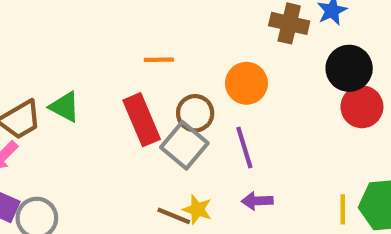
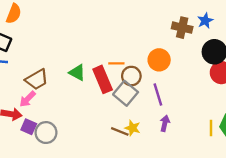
orange line: (159, 60) -> (116, 63), moved
green triangle: (65, 107) -> (77, 73), moved
purple arrow: (257, 201) -> (165, 123), turned 105

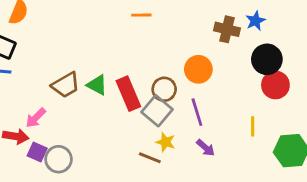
orange line: (116, 63) -> (141, 15), moved
brown trapezoid: (37, 79) -> (66, 85), moved
purple arrow: (165, 123) -> (206, 148), turned 119
yellow star: (133, 128) -> (166, 142), moved
yellow line: (211, 128) -> (253, 126), moved

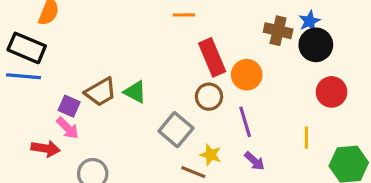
black circle: (267, 59) -> (316, 45), moved
red rectangle: (128, 94) -> (212, 57), moved
gray square: (157, 111) -> (176, 130), moved
pink arrow: (36, 118) -> (68, 128), turned -90
purple square: (37, 152) -> (69, 106), moved

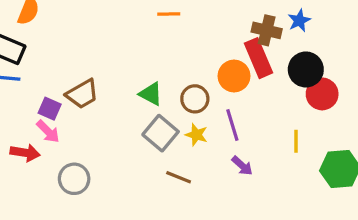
black circle: (316, 45) -> (306, 69), moved
red rectangle: (212, 57) -> (258, 58), moved
green triangle: (135, 92) -> (151, 94), moved
yellow star: (211, 155) -> (196, 135), moved

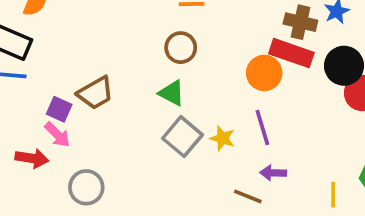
red rectangle: (258, 58) -> (291, 53), turned -48
brown circle: (195, 99) -> (181, 48), moved
yellow line: (296, 141) -> (333, 195), moved
purple arrow: (242, 166) -> (273, 173), turned 140
brown line: (179, 177) -> (248, 196), moved

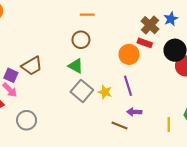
brown cross: (300, 22) -> (150, 25), turned 30
red rectangle: (291, 53) -> (145, 43), size x0.6

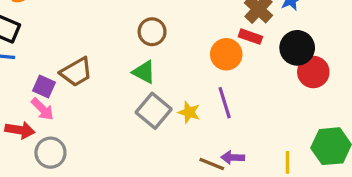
purple arrow: (134, 112) -> (233, 157), moved
gray circle: (27, 120) -> (50, 153), moved

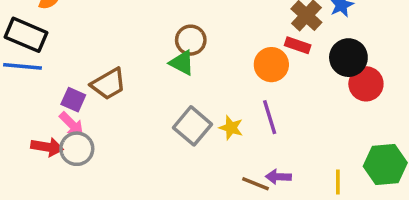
green triangle: (144, 72) -> (182, 63), moved
gray circle: (50, 153) -> (77, 149), moved

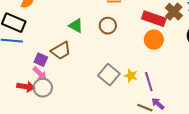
red rectangle: (298, 45) -> (154, 19), moved, size x1.6
green triangle: (182, 63) -> (76, 26), moved
purple line: (270, 117) -> (149, 82), moved
purple arrow: (278, 177) -> (158, 104), turned 40

